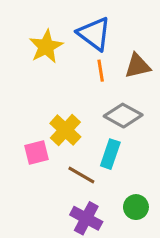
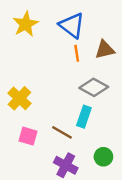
yellow star: (46, 47) -> (26, 24), moved
yellow cross: (65, 130) -> (19, 98), moved
pink square: (36, 152) -> (28, 136), moved, turned 30

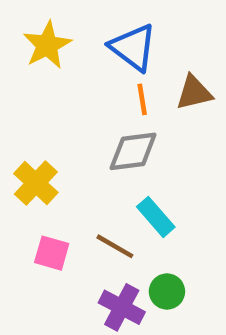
gray diamond: (94, 87) -> (133, 151), moved, turned -36
cyan rectangle: (84, 117) -> (156, 217), turned -60
green circle: (103, 157) -> (167, 292), moved

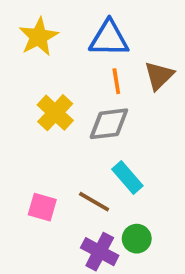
blue triangle: (133, 47) -> (109, 39), turned -36
brown triangle: (194, 93) -> (159, 76), turned -32
yellow cross: (36, 183) -> (55, 113), moved

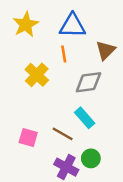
orange line: (116, 81) -> (64, 54), moved
gray diamond: (109, 124) -> (88, 82), moved

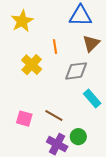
blue triangle: (72, 26) -> (80, 16), moved
cyan rectangle: (85, 118) -> (92, 98), moved

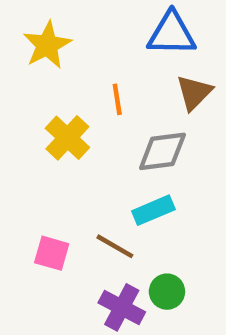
cyan rectangle: (92, 98) -> (153, 210), moved, turned -72

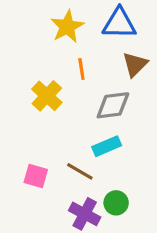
yellow star: (47, 45) -> (67, 27), moved

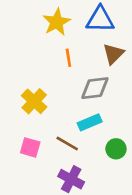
yellow cross: (47, 96) -> (34, 101), moved
green circle: (116, 203) -> (116, 149), moved

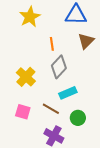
yellow star: (57, 22) -> (30, 17), moved
gray diamond: (95, 88) -> (59, 67), moved, turned -40
green circle: (116, 149) -> (78, 118), moved

